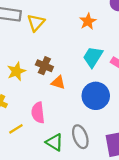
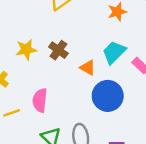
orange triangle: (58, 82) -> (88, 68), moved

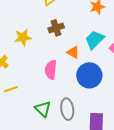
brown cross: (58, 50) -> (56, 28), moved, turned 35
pink semicircle: (40, 100) -> (51, 70), moved

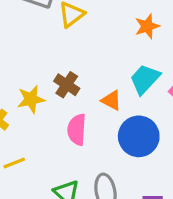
brown cross: (56, 28) -> (67, 85), moved, turned -35
yellow star: (23, 37) -> (31, 99), moved

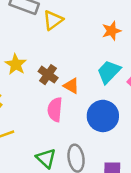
yellow star: (31, 99) -> (16, 64), moved, turned -30
orange triangle: (111, 100) -> (71, 86), moved

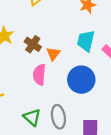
cyan trapezoid: (109, 72) -> (86, 41), turned -30
orange triangle: (71, 86) -> (53, 54), turned 40

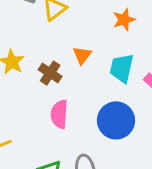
orange triangle: (53, 54) -> (82, 55), moved

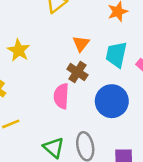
brown cross: (50, 73) -> (77, 72), moved

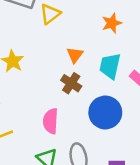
pink semicircle: (61, 96) -> (51, 121), moved

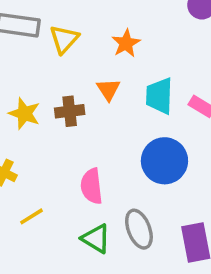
orange star: (112, 23) -> (126, 43), moved
brown cross: (71, 83) -> (70, 111), moved, turned -30

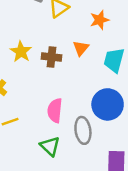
gray ellipse: (139, 229) -> (83, 130), moved

